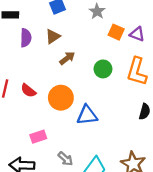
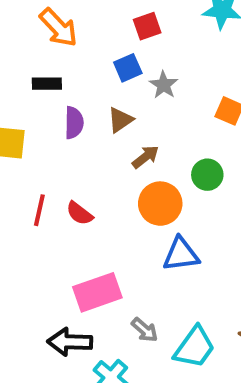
gray star: (97, 11) -> (164, 85), moved
orange circle: (61, 98) -> (160, 204), moved
pink rectangle: (38, 137) -> (97, 292), size x1.6

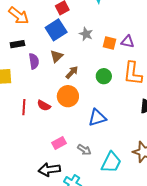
blue square: (128, 68) -> (56, 30), size x1.5
gray star: (164, 85) -> (86, 34), moved
orange circle: (160, 204) -> (68, 96), moved
pink rectangle: (97, 292) -> (59, 143), size x0.6
gray arrow: (145, 330) -> (84, 150), moved

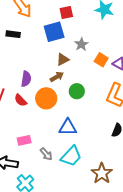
brown triangle: (57, 56) -> (63, 60), moved
purple semicircle: (34, 61) -> (26, 79), moved
green circle: (104, 76) -> (77, 91), moved
cyan trapezoid: (111, 162) -> (71, 156), moved

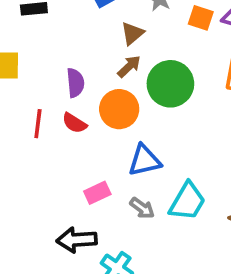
green circle: (77, 91) -> (170, 84), size x1.6
blue triangle: (68, 127) -> (144, 160), moved

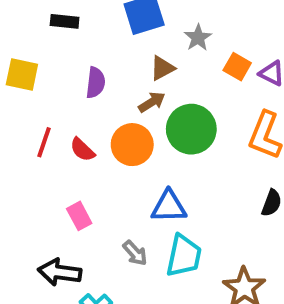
purple semicircle: (75, 83) -> (95, 83), moved
blue triangle: (144, 160) -> (169, 207), moved
pink rectangle: (97, 193) -> (79, 216), moved, turned 75
cyan trapezoid: (187, 201) -> (184, 256), turned -30

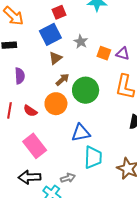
brown triangle: (162, 68) -> (55, 58), moved
purple semicircle: (95, 83) -> (20, 76), moved
pink rectangle: (79, 216) -> (35, 146), size x1.6
gray arrow: (135, 253) -> (68, 178), moved, turned -56

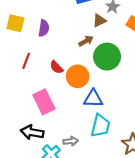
brown triangle: (55, 58) -> (99, 21), moved
orange circle: (56, 104) -> (78, 76), moved
red semicircle: (30, 111) -> (56, 67), moved

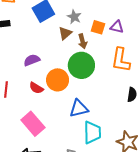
purple semicircle: (44, 28) -> (32, 60), moved, turned -105
brown arrow: (86, 41) -> (83, 41), moved, turned 120
orange circle: (78, 76) -> (58, 80), moved

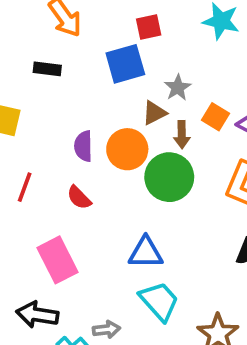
purple semicircle: (32, 60) -> (83, 146), turned -84
orange circle: (58, 80) -> (127, 149), moved
cyan trapezoid: (92, 132) -> (159, 301), turned -55

